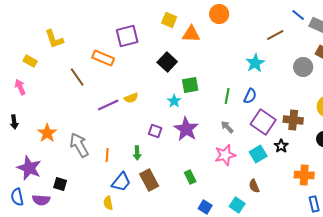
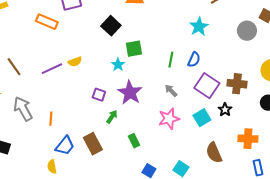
brown line: (77, 77) -> (14, 67), moved
green arrow: (137, 153) -> (112, 117), moved, turned -144
brown semicircle: (254, 186) -> (214, 153), moved, size x1.5

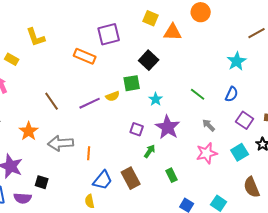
green square: (134, 49) -> (132, 83), moved
green line: (171, 60) -> (198, 94), moved, turned -63
purple square: (207, 86) -> (245, 120), size x0.7
gray arrow: (23, 109) -> (61, 143), turned -65

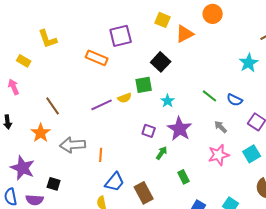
orange triangle: (173, 32) -> (185, 34), turned -30
blue semicircle: (232, 94) -> (235, 100), moved, turned 91
brown line: (52, 101) -> (53, 106), moved
brown rectangle: (131, 178) -> (144, 193), moved

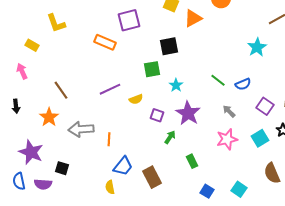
black square: (161, 62) -> (169, 46), turned 36
yellow semicircle: (125, 98) -> (136, 99), moved
blue semicircle: (235, 100) -> (243, 84), turned -49

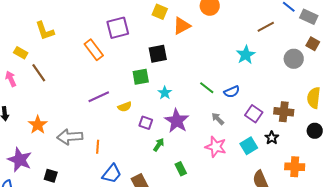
orange rectangle: (105, 42) -> (94, 50), turned 30
brown line: (61, 90) -> (39, 73), moved
pink star: (227, 139) -> (216, 147), turned 30

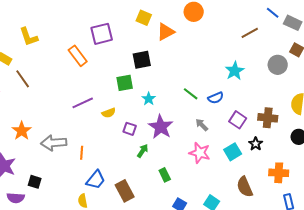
cyan star: (246, 55) -> (235, 71), moved

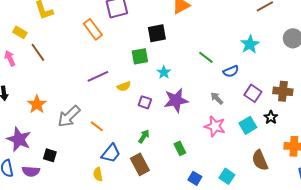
green line: (191, 94) -> (206, 57), moved
purple star: (161, 127) -> (176, 100), turned 30
gray arrow: (54, 143) -> (69, 116), turned -40
green arrow: (143, 151) -> (144, 136), moved
orange line: (82, 153) -> (97, 126), turned -56

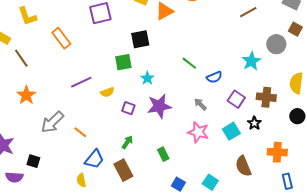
orange rectangle: (93, 29) -> (61, 38), moved
cyan star: (250, 44) -> (251, 61), moved
orange star: (37, 104) -> (26, 95), moved

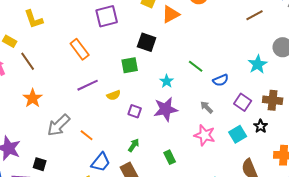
orange rectangle: (61, 38) -> (80, 49), moved
black square: (140, 39) -> (147, 42), turned 30
cyan star: (147, 78) -> (167, 81), moved

